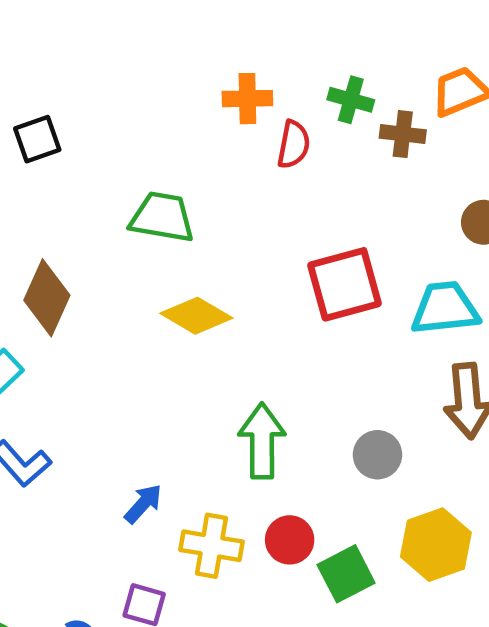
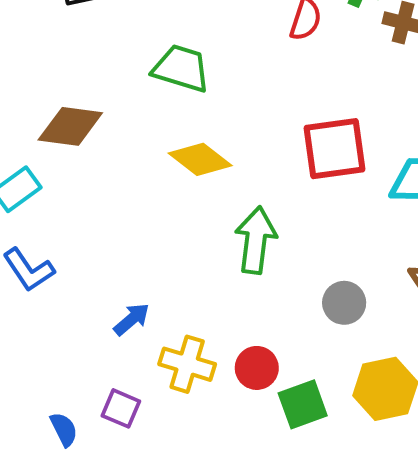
brown diamond: (47, 298) -> (70, 126), turned 66
green arrow: (262, 441) -> (256, 240), moved

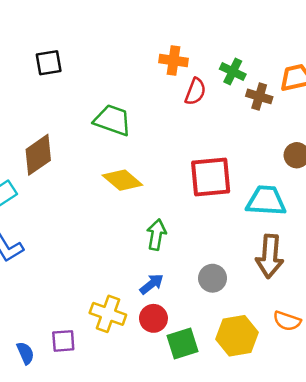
brown diamond: (70, 126) -> (38, 155), turned -45
green arrow: (256, 240) -> (156, 235), size x0.7
blue arrow: (132, 319) -> (152, 284), moved
purple square: (121, 408) -> (63, 341), turned -30

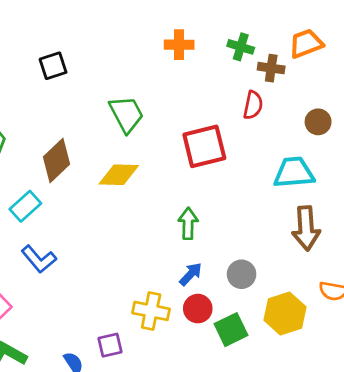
red semicircle: (195, 92) -> (253, 105), moved
green trapezoid: (113, 120) -> (126, 114), turned 51
red square: (211, 177) -> (204, 146), moved
yellow diamond: (122, 180) -> (119, 175), moved, turned -30
gray circle: (213, 278) -> (242, 274), moved

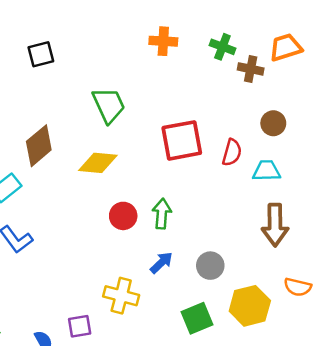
red semicircle: (253, 105) -> (232, 152), moved
brown circle: (318, 122) -> (273, 123), moved
cyan trapezoid: (294, 173) -> (266, 171), size x0.7
red circle: (198, 309) -> (123, 216), moved

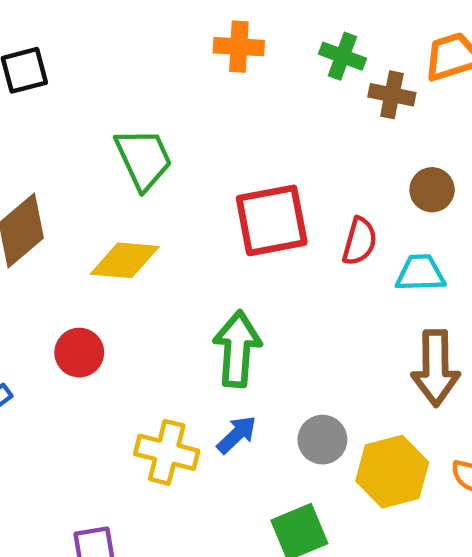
green arrow: (162, 214) -> (237, 349), size x1.4
red circle: (123, 216) -> (79, 353), moved
yellow cross: (121, 296) -> (167, 452), moved
yellow hexagon: (250, 306) -> (392, 472), moved

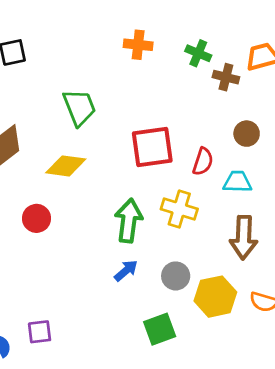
yellow cross: (167, 452) -> (179, 209), moved

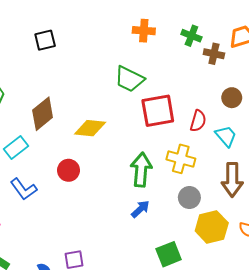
green trapezoid: (79, 107) -> (129, 79), moved, turned 140
cyan trapezoid: (237, 182) -> (226, 136), turned 50
gray circle: (176, 276) -> (189, 198), moved

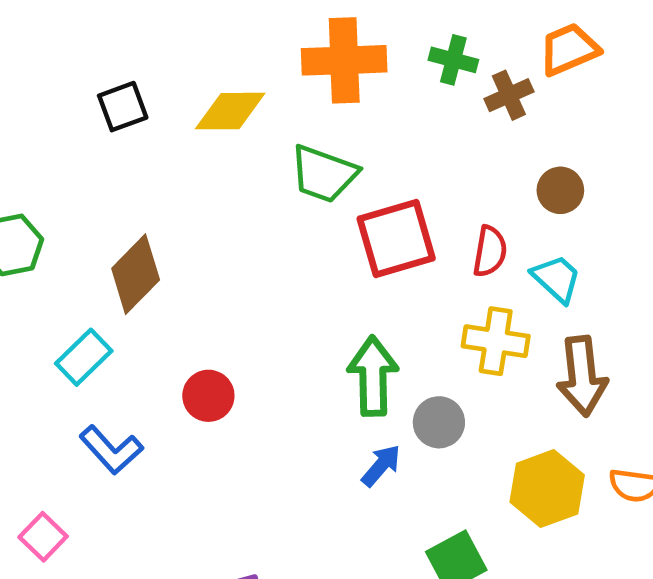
orange cross: (144, 31) -> (344, 60), size x1.6
brown cross: (214, 54) -> (509, 95), turned -30
yellow diamond: (90, 128) -> (230, 111), moved
yellow cross: (181, 159) -> (496, 341), moved
gray circle: (189, 198) -> (439, 422), moved

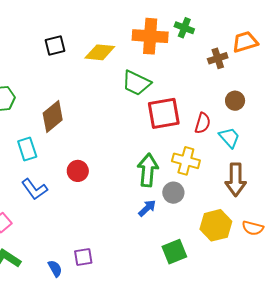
green cross: (453, 60) -> (184, 28), moved
yellow cross: (496, 341) -> (186, 161), moved
cyan rectangle: (84, 357) -> (27, 149), turned -70

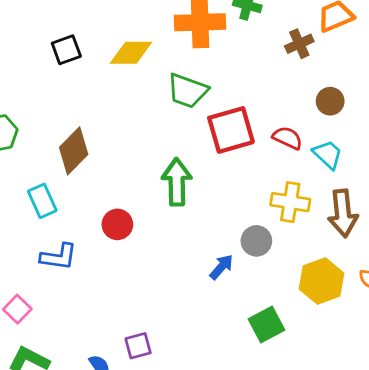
red semicircle: (203, 123) -> (288, 138), turned -75
yellow cross: (186, 161) -> (290, 202), moved
green arrow: (148, 170) -> (177, 182), moved
blue L-shape: (34, 189) -> (59, 257), turned -40

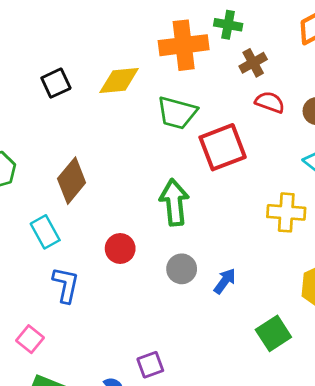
brown cross: (299, 44) -> (253, 63), moved
red semicircle: (288, 138) -> (270, 102), moved
gray circle: (256, 241) -> (182, 269), moved
blue L-shape: (59, 257) -> (66, 285), turned -81

